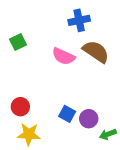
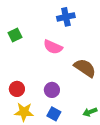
brown semicircle: (96, 52) -> (85, 68), moved
blue square: (67, 114) -> (54, 114), moved
purple circle: (89, 119) -> (52, 90), moved

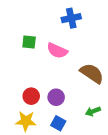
green square: (15, 35) -> (29, 42), moved, turned 32
red circle: (17, 89) -> (31, 96), moved
green arrow: (90, 112) -> (93, 111), moved

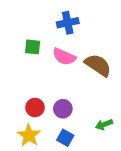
blue cross: (71, 18) -> (68, 23), moved
brown semicircle: (92, 73) -> (98, 65), moved
yellow star: (26, 121) -> (29, 135), turned 30

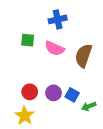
brown semicircle: (98, 65) -> (83, 56), turned -105
blue square: (65, 138) -> (72, 95), moved

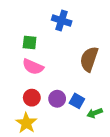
blue cross: (58, 19) -> (62, 21), turned 30
pink semicircle: (55, 48) -> (33, 67), moved

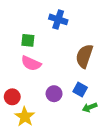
red circle: (32, 98) -> (12, 97), moved
blue square: (77, 101) -> (80, 90), moved

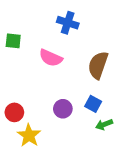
green square: (28, 40) -> (13, 41), moved
pink semicircle: (31, 63) -> (51, 58), moved

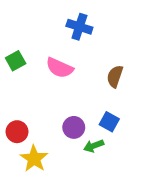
green square: (13, 41) -> (16, 61), moved, turned -35
brown semicircle: (98, 65) -> (115, 76), size x0.7
green arrow: (104, 125) -> (94, 146), moved

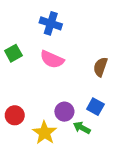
blue cross: (79, 27) -> (51, 23), moved
green arrow: (94, 146) -> (82, 128), turned 49
yellow star: (34, 159) -> (45, 133), moved

